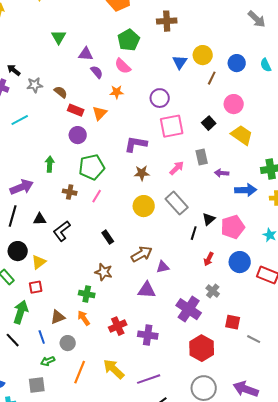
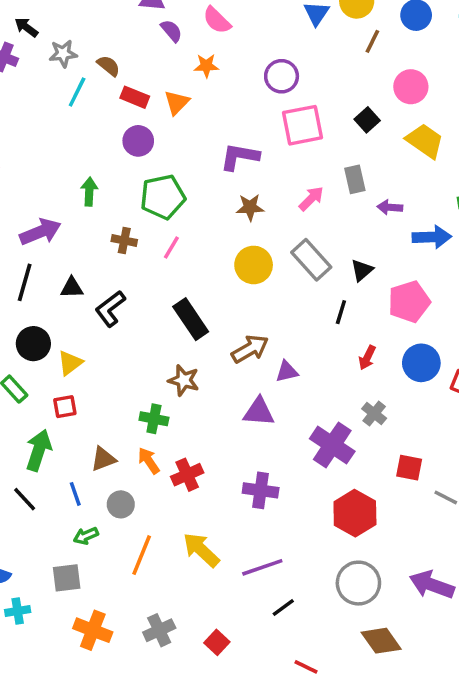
cyan line: (20, 120) -> (77, 92), moved, turned -36
black triangle: (209, 219) -> (362, 270), moved
black rectangle: (108, 237) -> (191, 319), size x1.6
red cross: (118, 326) -> (187, 475), moved

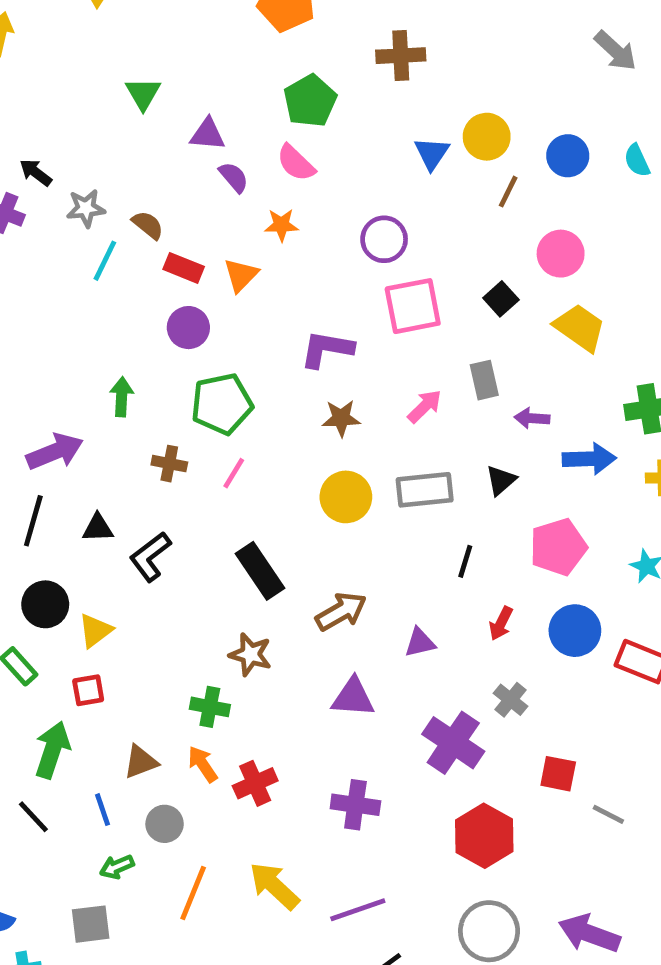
gray rectangle: (311, 260) -> (425, 490), turned -54
black triangle: (362, 270) -> (501, 480), moved
purple triangle: (287, 372) -> (420, 643), moved

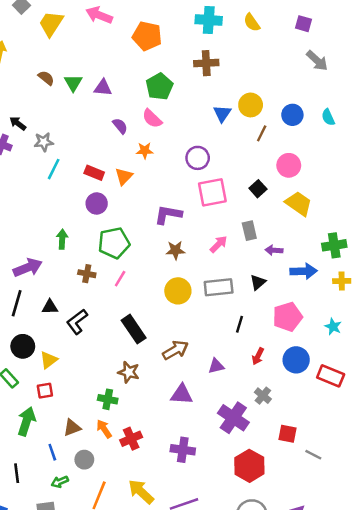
purple triangle: (207, 134) -> (103, 88), moved
brown semicircle: (148, 225) -> (46, 78), moved
black line: (33, 817) -> (17, 473), moved, turned 36

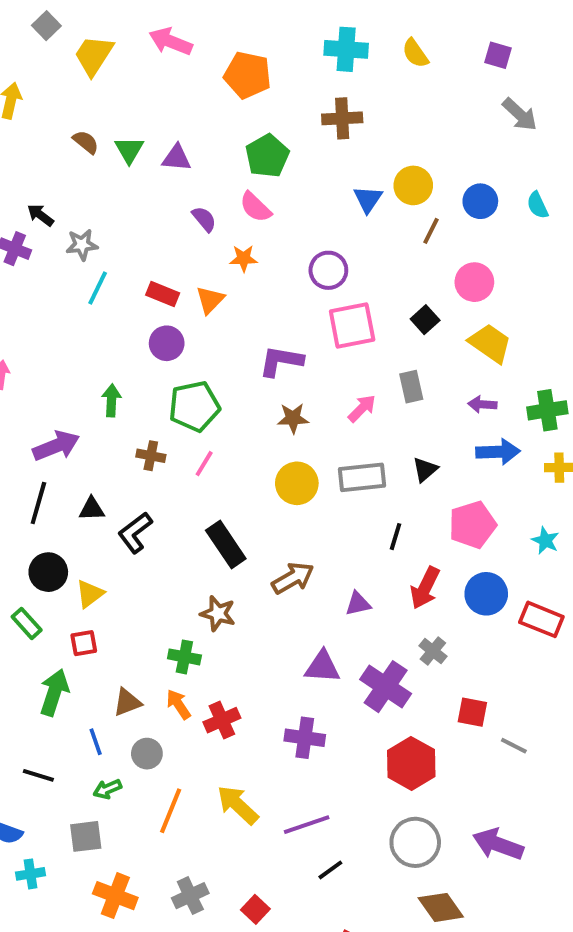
purple arrow: (274, 250) -> (482, 404), moved
red arrow: (258, 356) -> (425, 588), size x1.5
purple triangle: (182, 394) -> (322, 667), moved
black line: (17, 473) -> (38, 775), turned -66

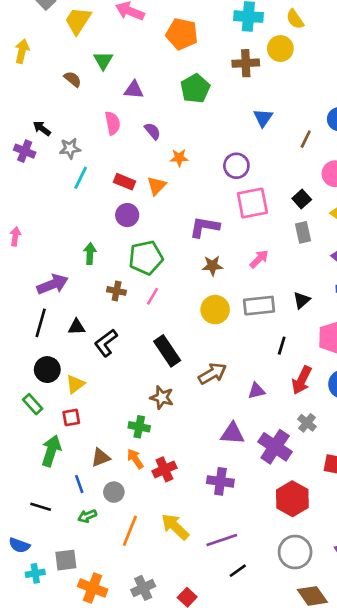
green triangle: (129, 150) -> (103, 61), moved
yellow circle: (413, 185) -> (280, 49), moved
pink semicircle: (255, 207) -> (113, 123), moved, turned -145
gray rectangle: (411, 387) -> (303, 232), moved
gray square: (86, 836) -> (66, 560), moved

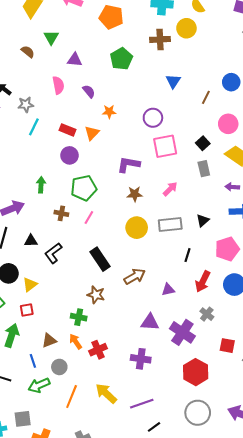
green arrow: (87, 516) -> (39, 385), size x1.5

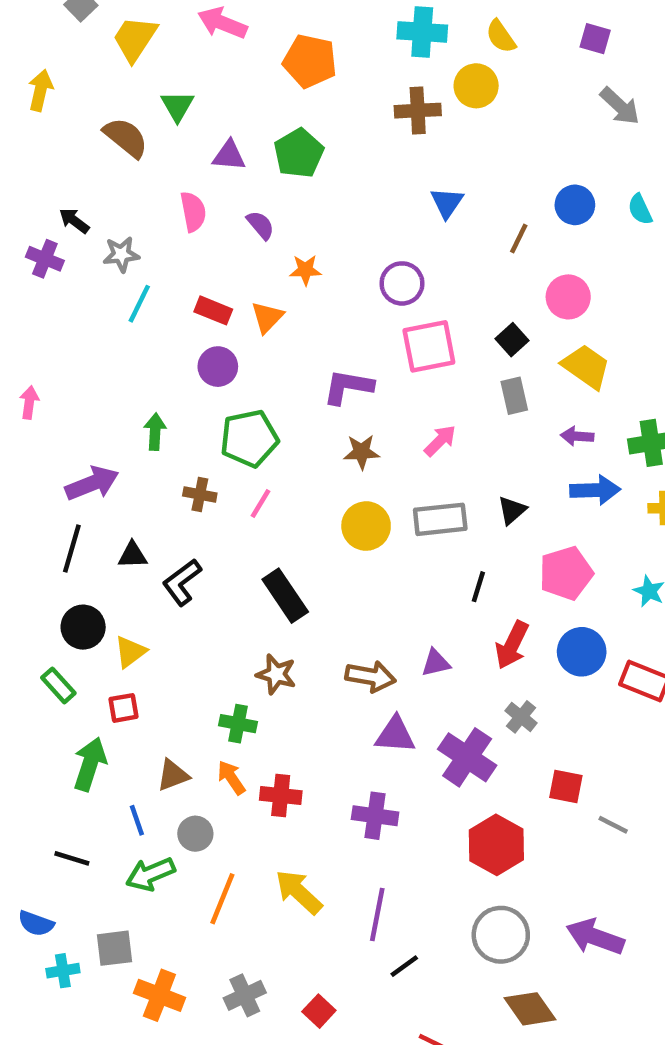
brown semicircle: (28, 52) -> (126, 137), size x1.5
green pentagon: (121, 59) -> (299, 153), moved
brown arrow: (135, 276) -> (371, 676), moved, turned 40
red cross: (98, 350) -> (281, 795), turned 30
purple line: (142, 404) -> (377, 915), turned -60

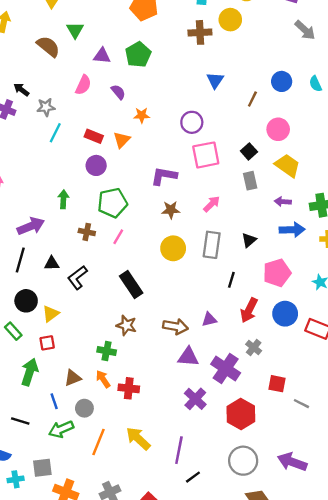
pink semicircle: (193, 212) -> (83, 85), turned 36
gray rectangle: (440, 519) -> (212, 245), turned -76
purple cross: (375, 816) -> (195, 399), moved, turned 35

